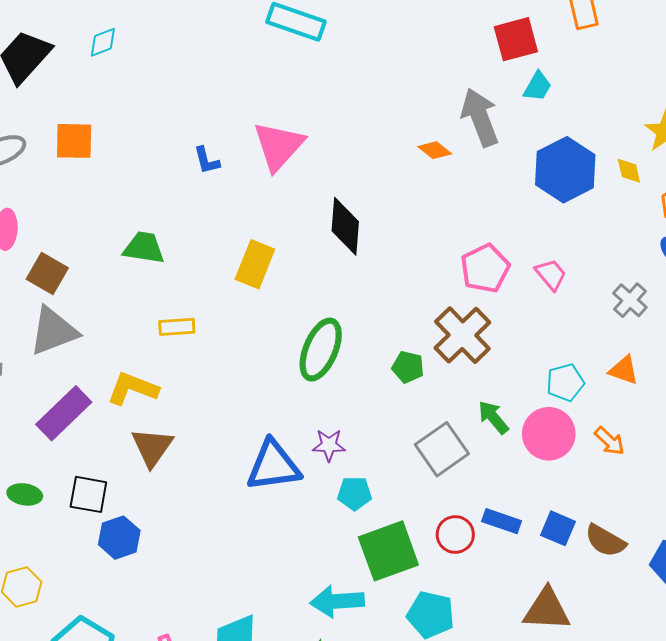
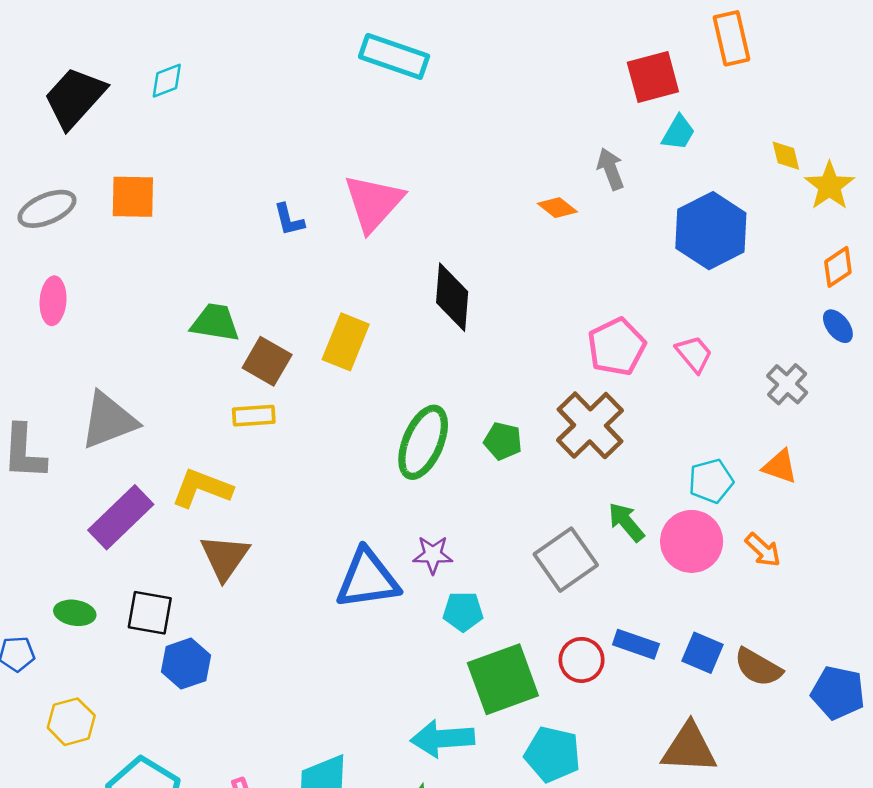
gray arrow: (480, 117) -> (611, 169), size x0.6
yellow diamond: (629, 171) -> (786, 156), moved
brown square: (47, 273) -> (267, 361), moved
green pentagon: (408, 367) -> (503, 441), moved

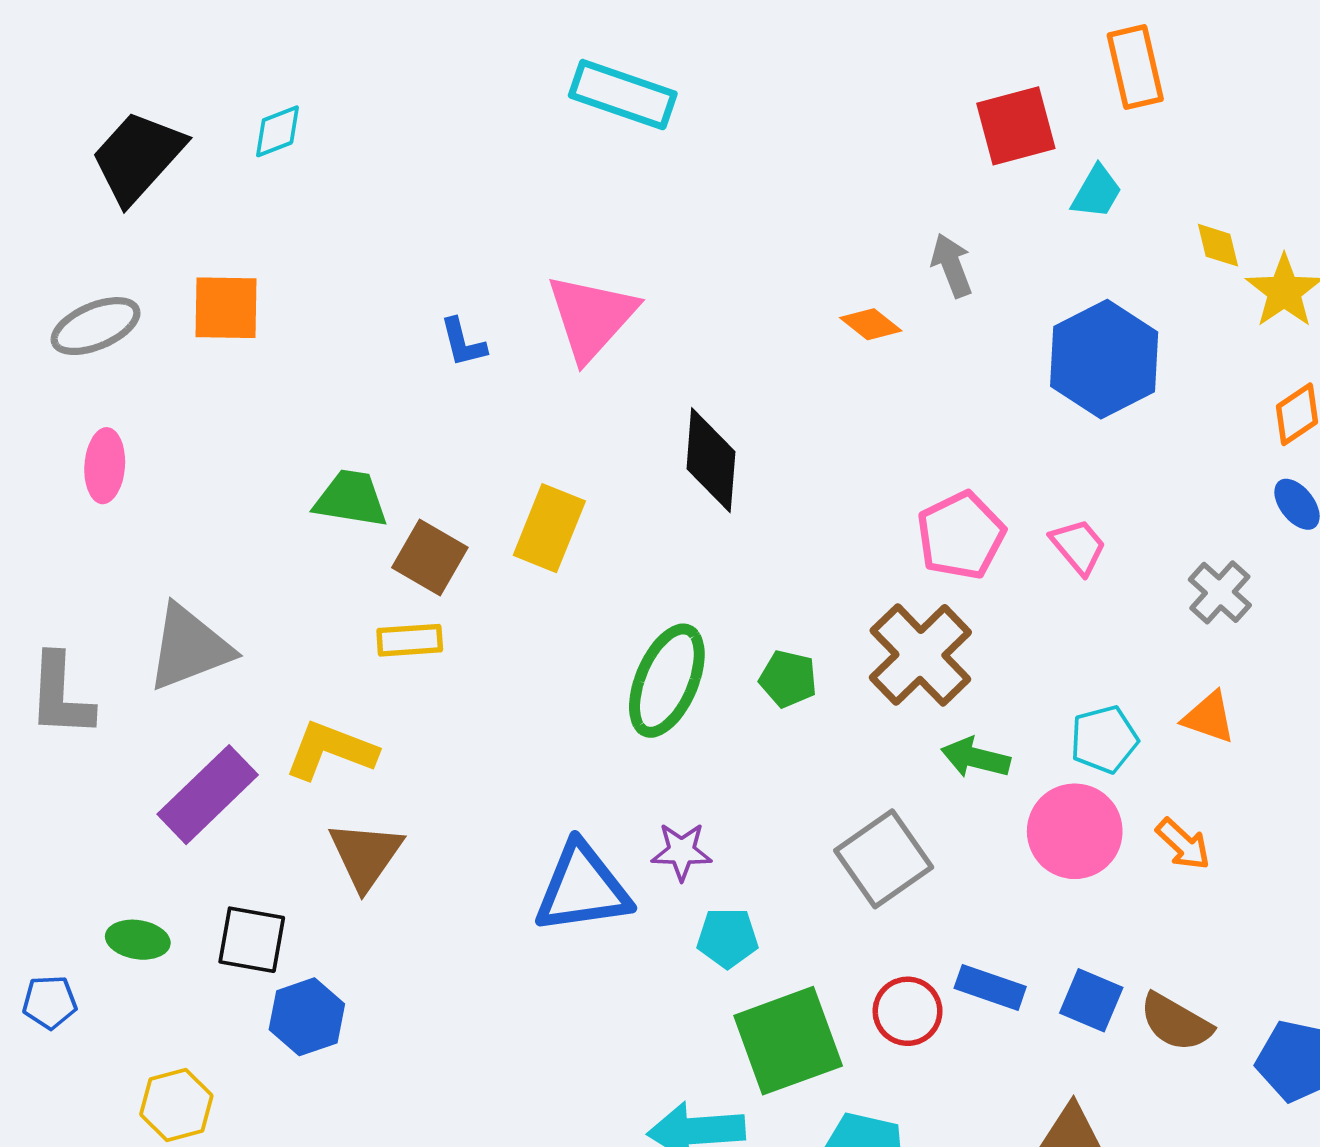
cyan trapezoid: (678, 133) -> (1097, 192), moved
green arrow: (626, 522) -> (976, 758), moved, turned -36
yellow hexagon: (71, 722) -> (176, 1105), moved

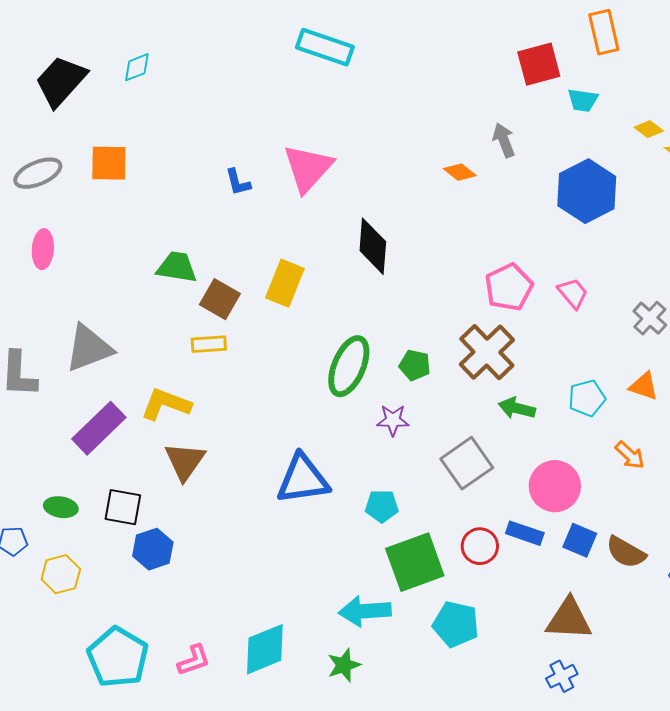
cyan trapezoid: (1097, 192) -> (583, 100), turned 68
yellow diamond: (1218, 245) -> (649, 129), turned -40
pink circle: (1075, 831) -> (555, 486), moved
purple star: (682, 851) -> (393, 420), moved
yellow hexagon: (176, 1105) -> (61, 574), moved

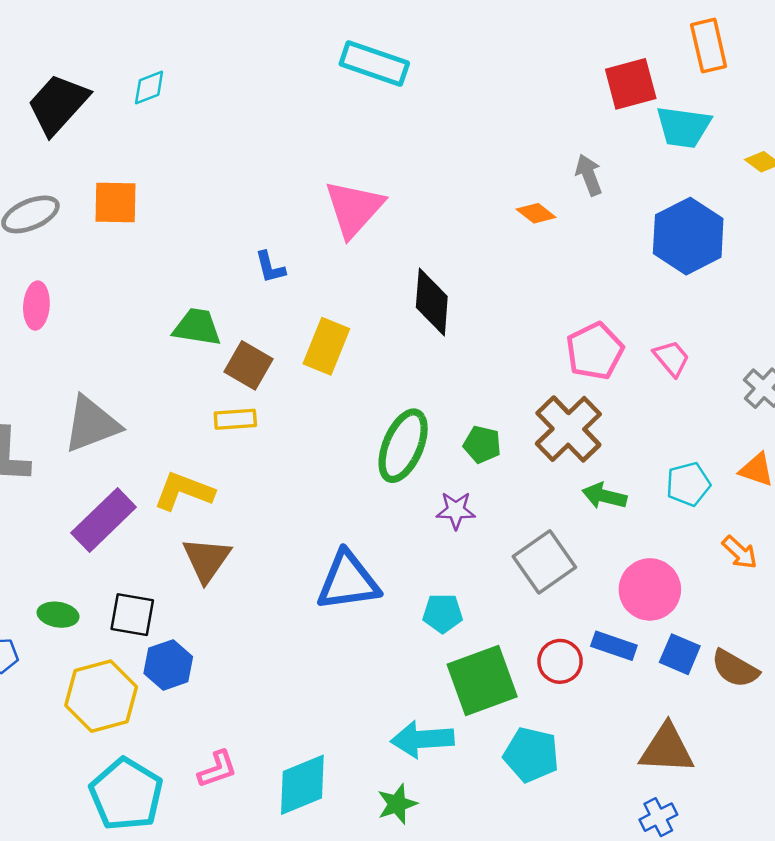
cyan trapezoid: (583, 100) -> (683, 127), size x1.5
blue L-shape: (238, 182) -> (270, 267), moved
yellow hexagon: (61, 574) -> (101, 696), moved, size x1.5
pink L-shape: (194, 660) -> (217, 769), moved

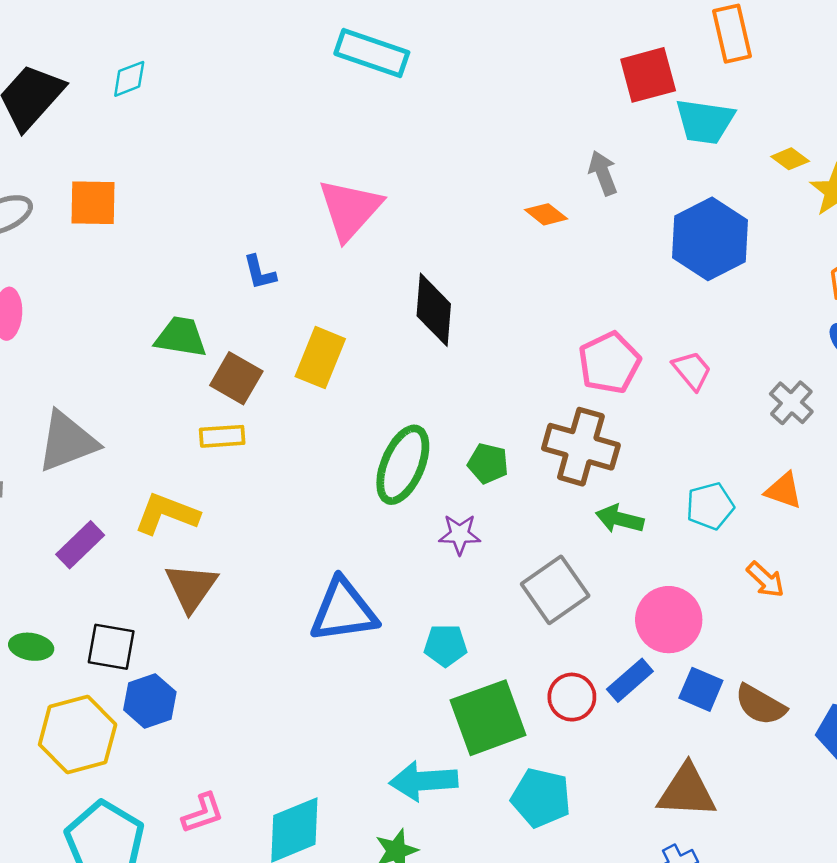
brown cross: (568, 429) -> (581, 447), turned -30
purple rectangle: (104, 520) -> (80, 545), size x0.7
blue rectangle: (614, 646) -> (630, 680), turned -60

